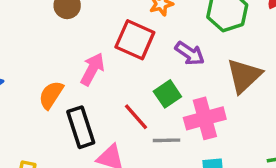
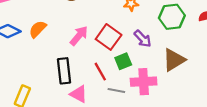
red square: (135, 40) -> (109, 37), moved
orange semicircle: (51, 95) -> (38, 29), moved

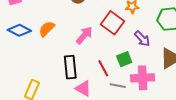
red square: (109, 37) -> (113, 23), moved

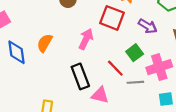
blue diamond: (19, 30) -> (16, 52), turned 70

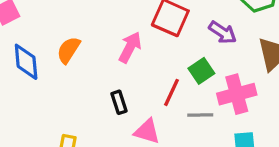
red line: (115, 68) -> (171, 92), turned 66
black rectangle: (80, 76) -> (119, 102), size x0.6

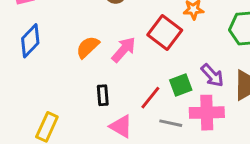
purple arrow: (223, 32) -> (212, 75), moved
orange semicircle: (69, 50) -> (88, 47), moved
blue diamond: (26, 62) -> (30, 41), turned 36

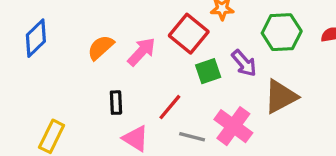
purple arrow: (212, 75) -> (244, 63), moved
green square: (181, 85) -> (208, 71), moved
pink cross: (207, 113) -> (233, 126), turned 36

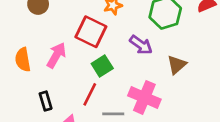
orange semicircle: (101, 47) -> (23, 60), turned -45
green square: (208, 71) -> (102, 66), moved
brown triangle: (281, 97) -> (177, 65), size x0.7

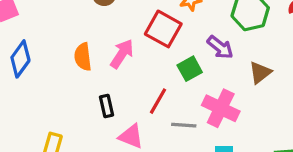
green square: (102, 66) -> (190, 69), moved

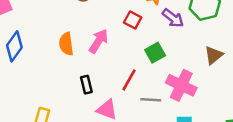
red square: (163, 29) -> (133, 20), size x0.6
purple arrow: (220, 47) -> (173, 18), moved

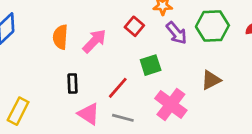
gray line: (151, 100) -> (123, 118), moved

